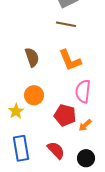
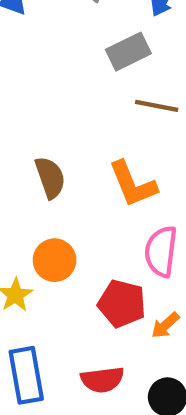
brown line: (66, 24) -> (157, 106), moved
red semicircle: (56, 150) -> (102, 380), turned 126

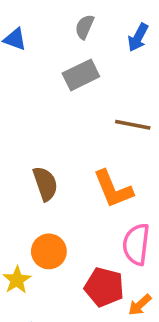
gray rectangle: (128, 52) -> (81, 75), moved

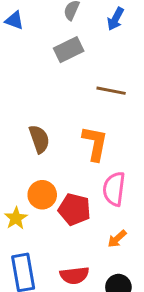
orange L-shape: (113, 189) -> (95, 143), turned -147
red pentagon: (104, 287) -> (74, 209), moved

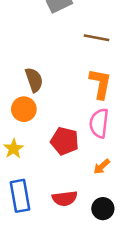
orange L-shape: (95, 143) -> (100, 84), moved
orange circle: (42, 195) -> (24, 109), moved

